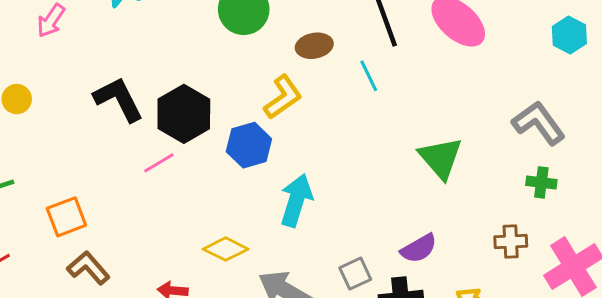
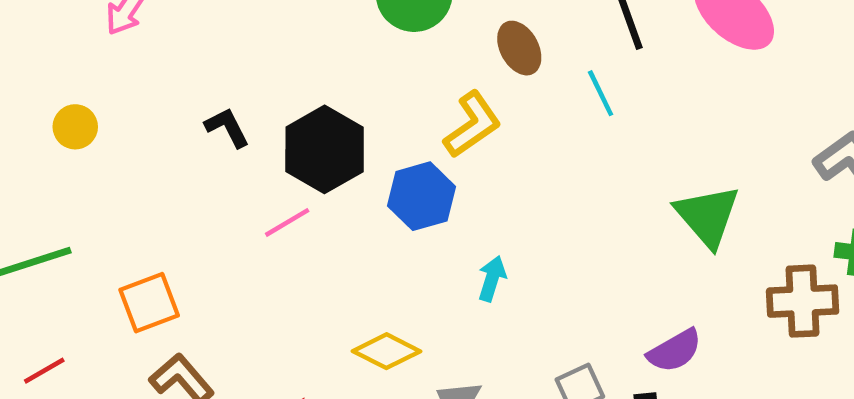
brown ellipse: (314, 46) -> (519, 48), turned 72
black L-shape: (119, 99) -> (227, 127), size x0.6
cyan arrow: (296, 200) -> (492, 279), size x0.6
brown cross: (511, 242) -> (803, 301), moved, size x1.4

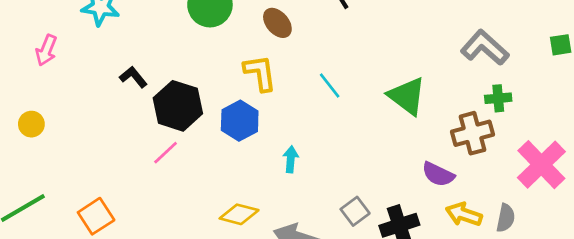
cyan line: (601, 93) -> (330, 86), moved
yellow L-shape: (472, 125) -> (260, 73), turned -51
black L-shape: (227, 127) -> (133, 77), moved
purple semicircle: (675, 351) -> (438, 174), moved, turned 68

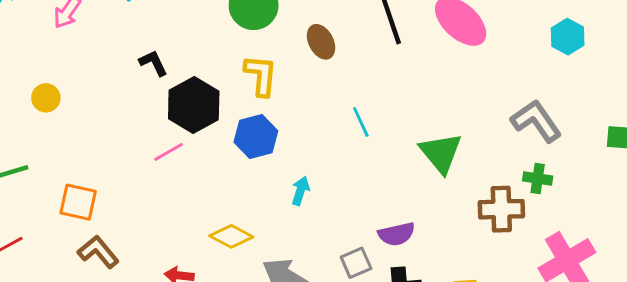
yellow L-shape: (260, 73) -> (261, 75), moved
yellow circle: (31, 124) -> (46, 98), moved
purple semicircle: (438, 174) -> (397, 234), moved, turned -52
orange square: (96, 216) -> (78, 202), turned 32

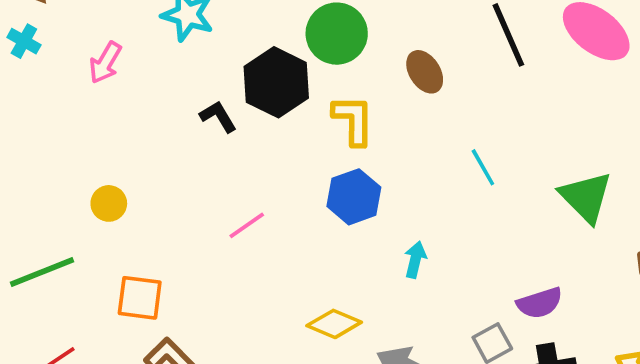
yellow circle: (46, 98) -> (109, 203), moved
black hexagon: (194, 105) -> (276, 82), moved

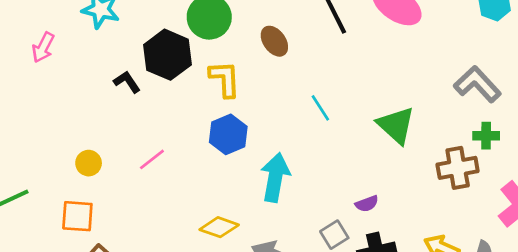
yellow circle: (109, 203) -> (89, 163), moved
cyan arrow: (415, 260) -> (275, 177), size x1.8
purple semicircle: (540, 303) -> (367, 204), size x0.7

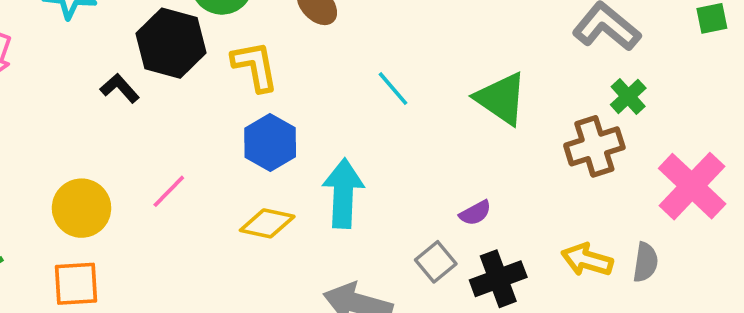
green cross: (486, 136) -> (628, 96), turned -35
yellow circle: (89, 163) -> (82, 208), size x1.6
yellow diamond: (219, 227) -> (267, 223), moved

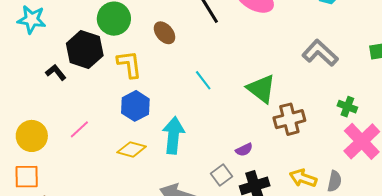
green cross: (628, 96) -> (347, 107), moved, turned -30
brown cross: (594, 146) -> (289, 119), moved

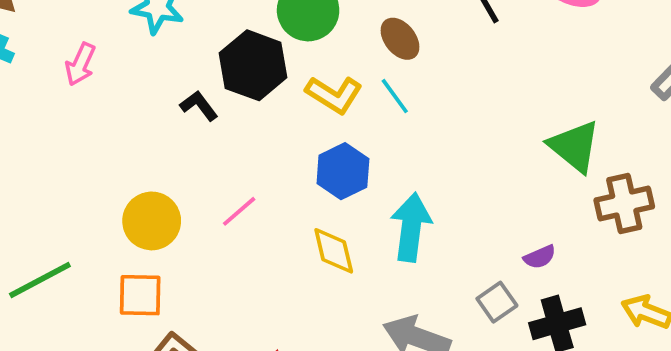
yellow L-shape: (129, 64) -> (334, 95), turned 128
cyan line: (203, 80) -> (395, 96), moved
yellow diamond: (132, 149) -> (334, 251), turned 60

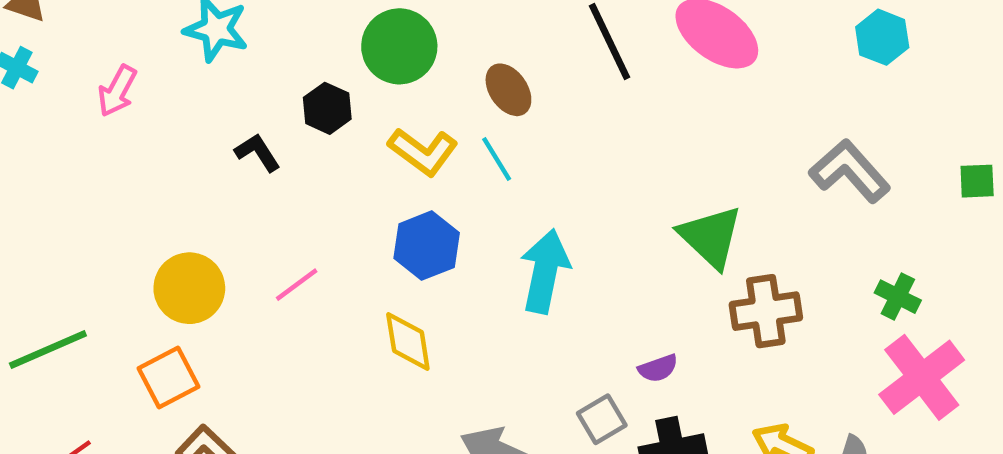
black hexagon: (253, 65) -> (327, 108), size x0.6
cyan arrow: (411, 227) -> (545, 271), moved
orange square: (140, 295) -> (168, 377), turned -33

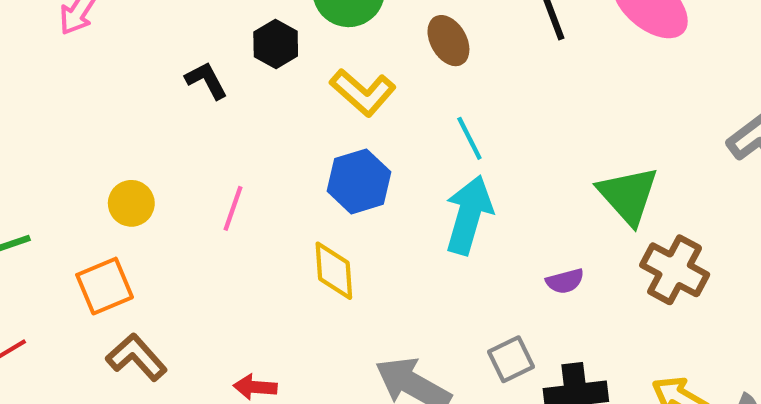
cyan line: (497, 159) -> (469, 138), moved
pink line: (297, 285) -> (233, 208), turned -39
yellow circle: (189, 288) -> (131, 203), size x0.7
brown cross: (766, 311) -> (675, 270), turned 32
purple semicircle: (658, 368) -> (565, 281), moved

